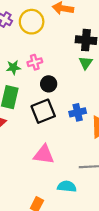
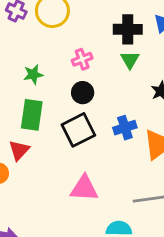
pink cross: (35, 62) -> (82, 59), moved

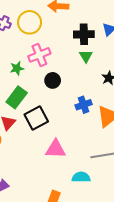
pink cross: (82, 59) -> (39, 55), moved, size x1.5
green rectangle: (32, 115) -> (17, 97), turned 30
black square: (78, 130) -> (36, 118), moved

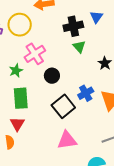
green rectangle: (17, 97) -> (21, 98), turned -30
black square: (36, 118) -> (63, 106), moved

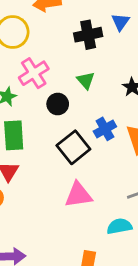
green triangle: (79, 47) -> (86, 80), moved

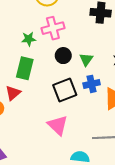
green triangle: (86, 80) -> (86, 59), moved
pink triangle: (78, 195) -> (58, 125), turned 35

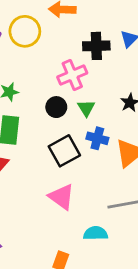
pink cross: (53, 28) -> (72, 75), moved
blue cross: (92, 84) -> (97, 138), turned 35

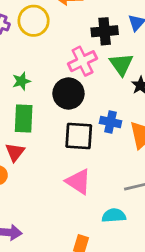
black circle: (56, 107) -> (68, 94), size x1.5
green triangle: (86, 108) -> (121, 64), moved, size x1.4
black square: (64, 151) -> (79, 136), turned 36

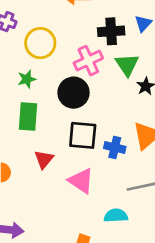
yellow circle: (34, 21) -> (40, 43), moved
blue cross: (111, 122) -> (115, 148), moved
red triangle: (15, 152) -> (44, 159), moved

